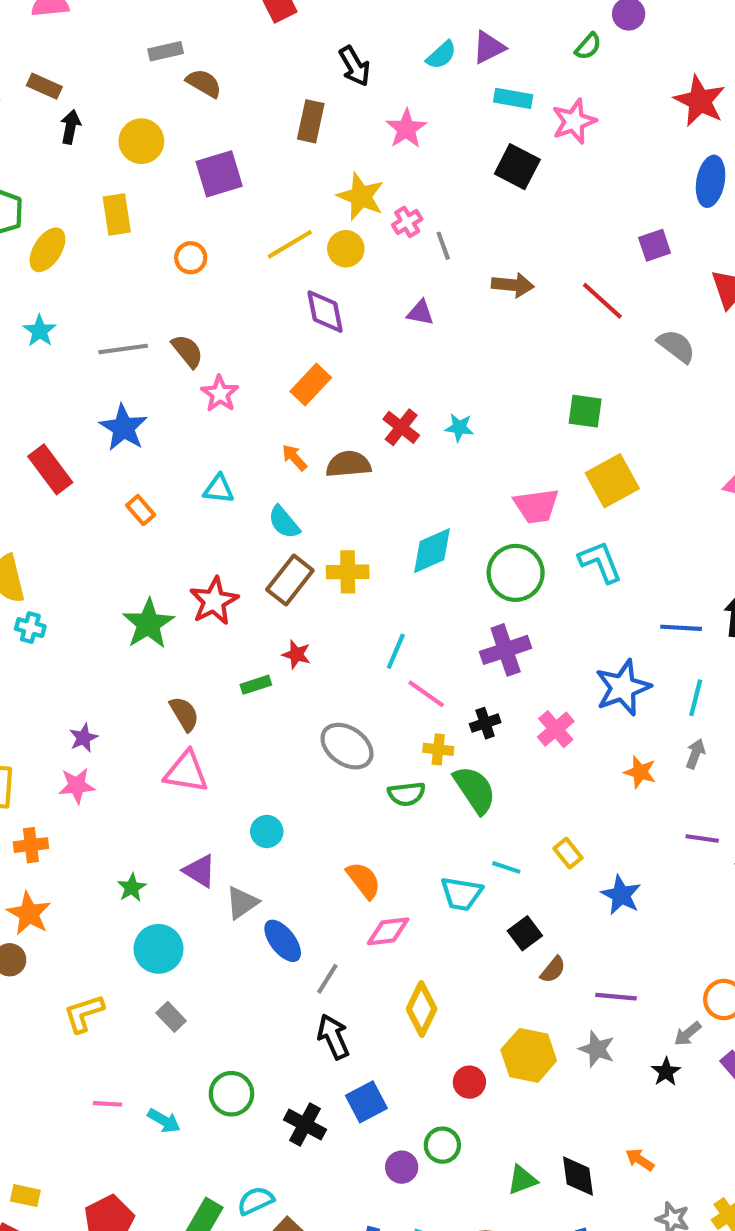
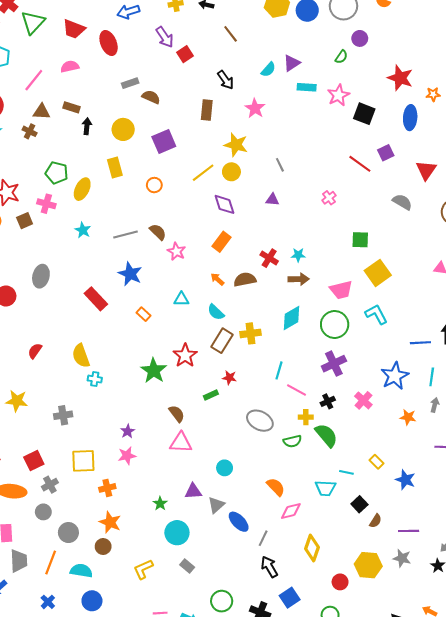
black square: (517, 167) -> (364, 114), moved
pink cross: (407, 222) -> (329, 198), moved
brown arrow: (513, 285) -> (299, 279), moved
red line: (602, 301) -> (360, 164), moved
purple triangle: (200, 871) -> (193, 491), turned -30

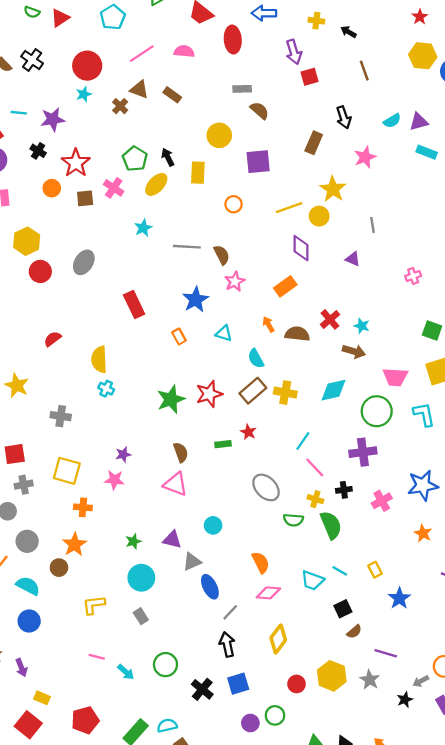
black arrow: (87, 126) -> (168, 157), moved, turned -49
blue star: (130, 274) -> (196, 300), moved

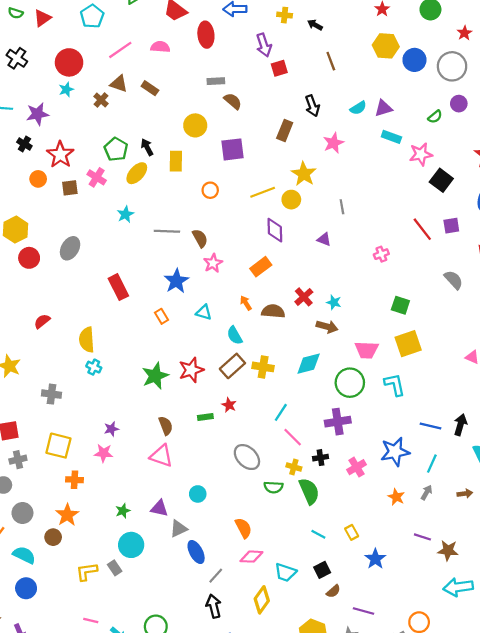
cyan trapezoid: (313, 580) -> (285, 572), moved
gray rectangle: (141, 616) -> (115, 568), moved

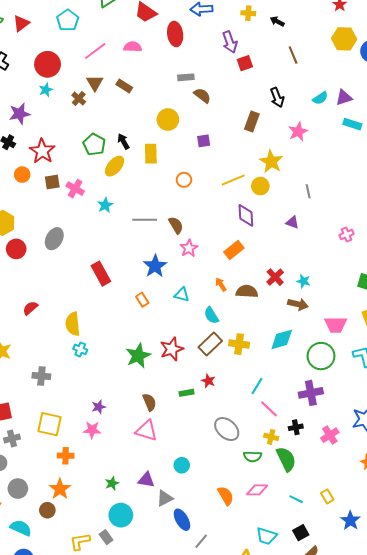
brown triangle: (119, 84) -> (95, 83), turned 42
purple square: (232, 149) -> (204, 141), size x0.6
pink cross: (97, 177) -> (75, 189), moved
pink diamond: (251, 557) -> (257, 490), moved

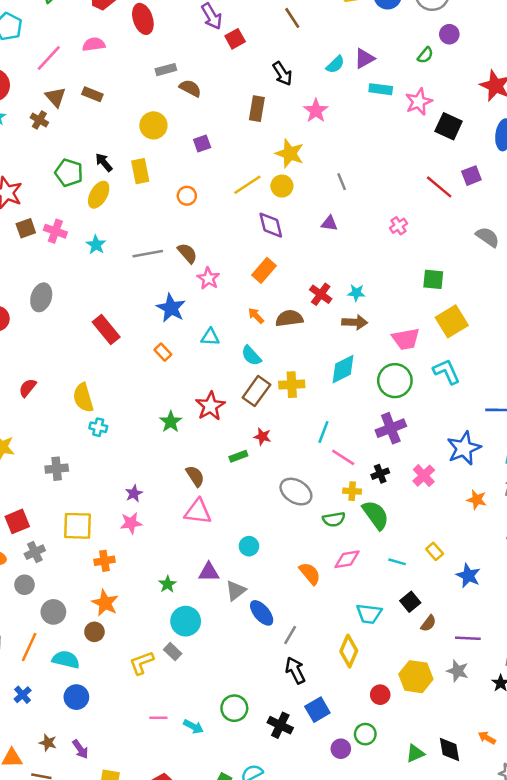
green star: (138, 356) -> (171, 422), size x0.7

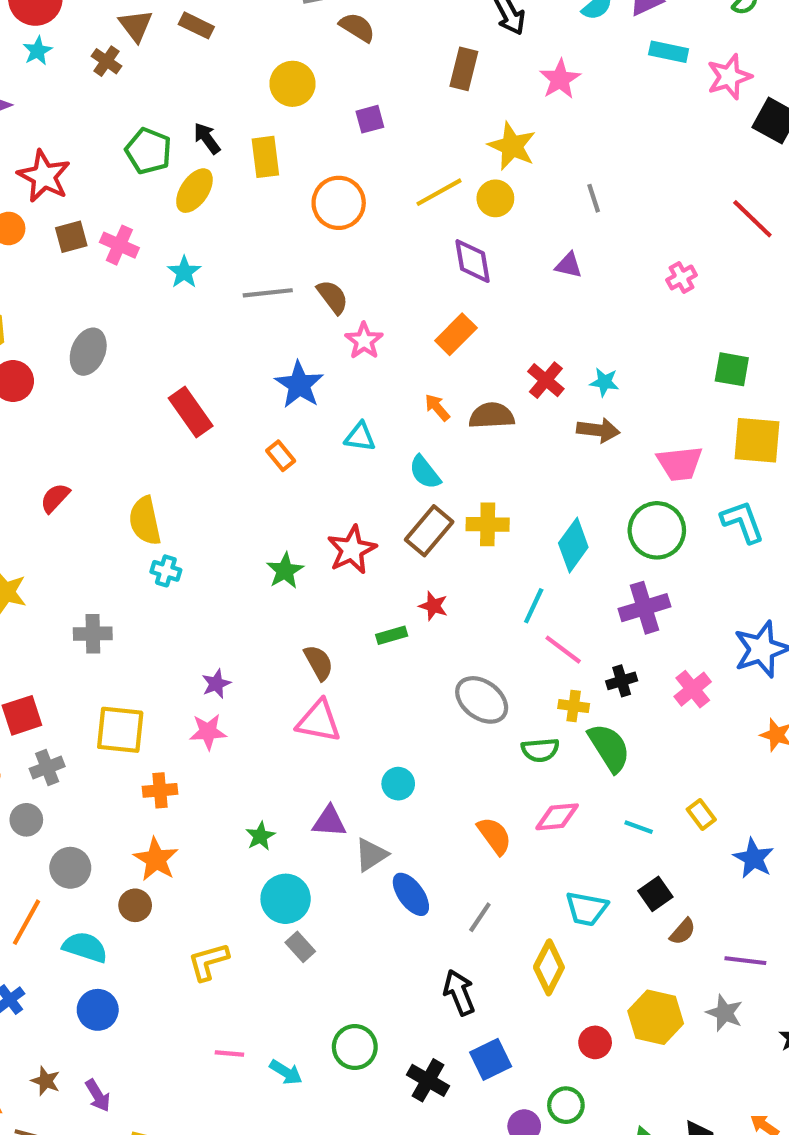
orange circle: (187, 196) -> (339, 203), size x1.6
yellow square: (452, 321) -> (757, 440), turned 32
cyan diamond: (343, 369) -> (573, 545), moved, turned -32
gray line: (290, 635) -> (480, 917), moved
gray rectangle: (173, 652) -> (300, 947), moved

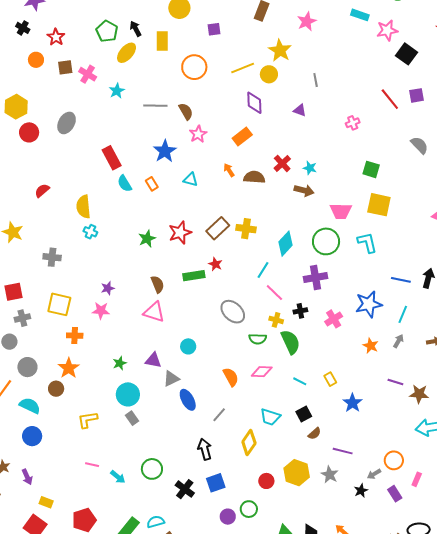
red star: (44, 176) -> (56, 37), size x0.7
cyan semicircle: (425, 472) -> (125, 183), moved
green rectangle: (392, 635) -> (194, 276), size x1.5

